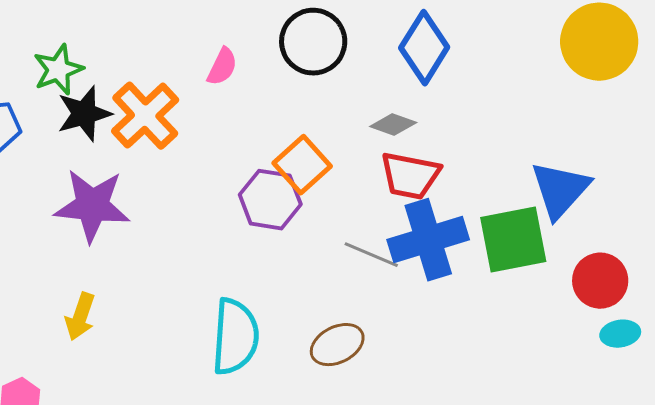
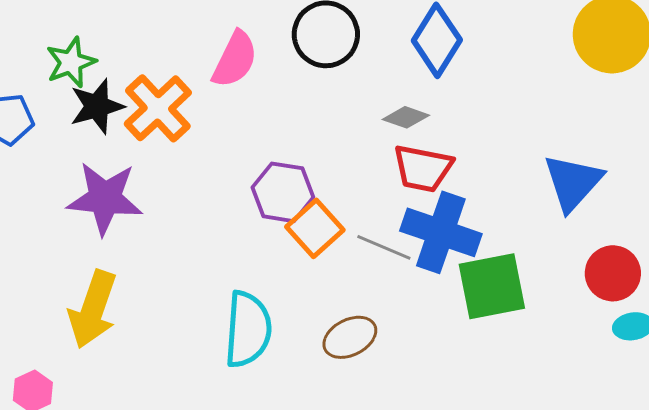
pink semicircle: (222, 67) -> (235, 59), size x1.5
orange square: (302, 165) -> (315, 228), moved
blue cross: (428, 240) -> (441, 232), turned 36
green square: (513, 240) -> (492, 286), moved
yellow arrow: (80, 317) -> (93, 309), size x1.6

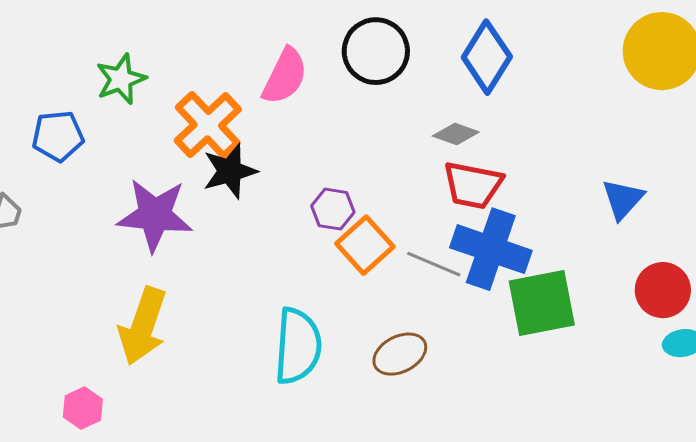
black star: (97, 106) -> (230, 171), moved
blue triangle: (573, 182) -> (623, 199), size x0.7
purple hexagon: (283, 192) -> (333, 209), size x0.7

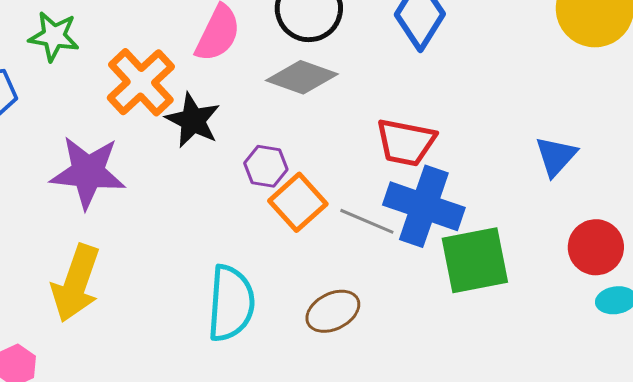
green star: (121, 79) -> (54, 36), turned 30
gray diamond: (456, 134) -> (302, 77), moved, size x1.5
black star: (230, 171) -> (193, 120), moved, turned -30

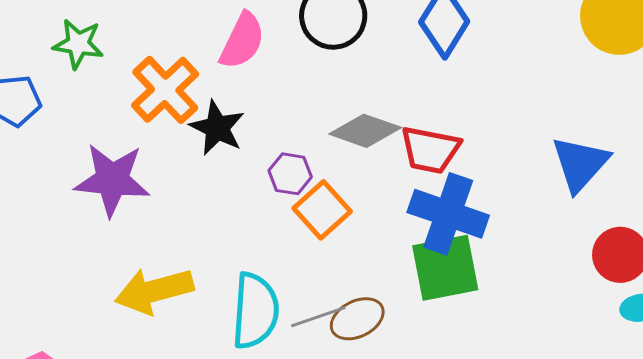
gray diamond: (302, 77) -> (365, 131), moved
blue triangle: (556, 156) -> (580, 164), size x1.4
gray line: (367, 221) -> (318, 317), moved, turned -42
green square: (475, 260) -> (445, 268), moved
yellow arrow: (76, 283) -> (154, 291), moved, turned 56

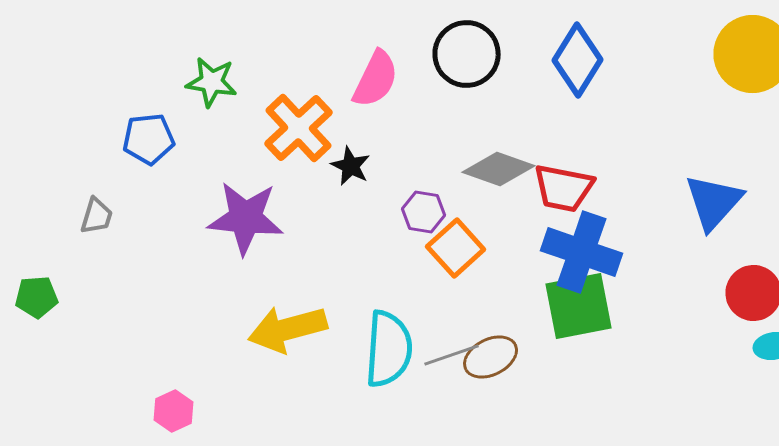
black star: (217, 128) -> (351, 166), size x0.7

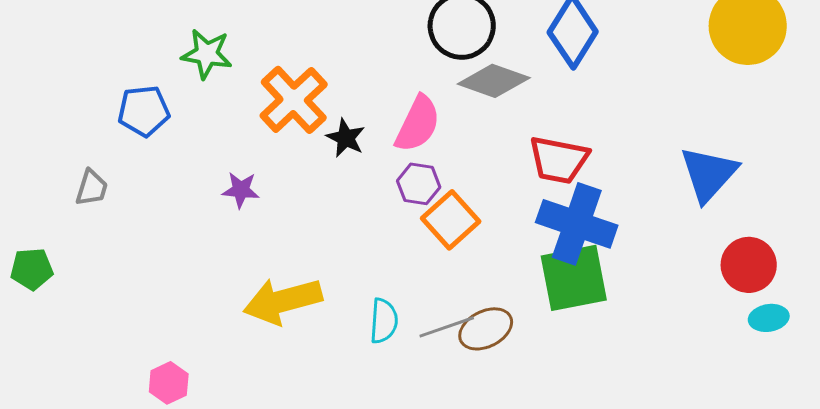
pink semicircle: (376, 79) -> (418, 124), moved
gray diamond: (499, 169) -> (494, 81), moved
purple star: (246, 218) -> (241, 190), size x0.5
cyan semicircle: (389, 349) -> (384, 321), size x0.6

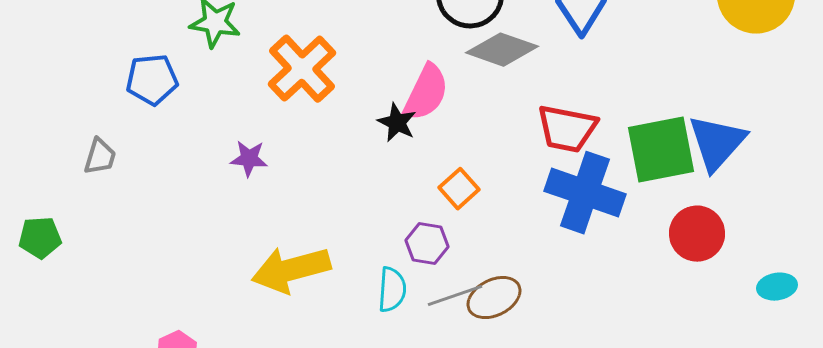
black star: (346, 138) -> (397, 123), moved
purple hexagon: (419, 184) -> (427, 244), moved
orange square: (451, 220) -> (459, 189), size x0.7
red circle: (749, 265) -> (697, 234), moved
green square: (574, 278) -> (661, 150), moved

